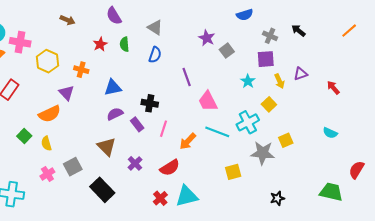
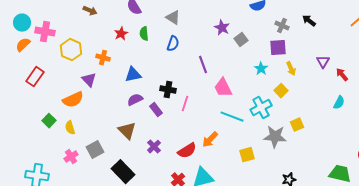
purple triangle: (301, 74) -> (323, 62), moved, turned -40
pink line: (163, 129) -> (185, 104), moved
cyan semicircle: (330, 133) -> (339, 103), moved, turned -88
orange arrow: (188, 141) -> (210, 140), moved

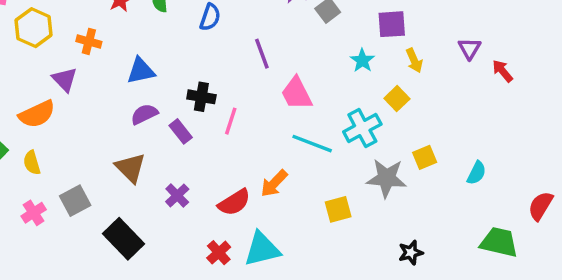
cyan semicircle: (339, 103) -> (477, 173), moved

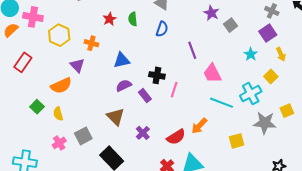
purple square: (392, 24) -> (268, 33), turned -30

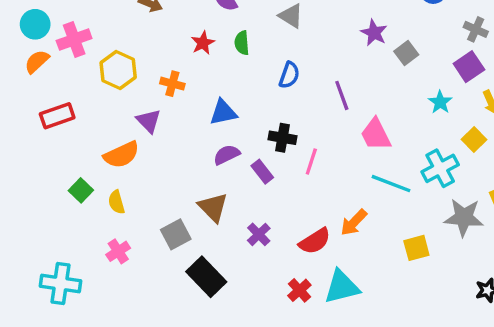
pink cross: (33, 17) -> (74, 40), turned -30
blue semicircle: (162, 29) -> (289, 75), moved
red rectangle: (23, 62) -> (57, 116), turned 36
gray square: (83, 136) -> (176, 234), moved

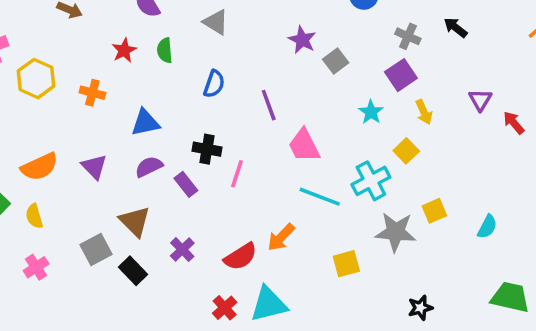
purple triangle: (149, 121) -> (94, 167), moved
black rectangle: (206, 277) -> (133, 271), moved, size x0.7

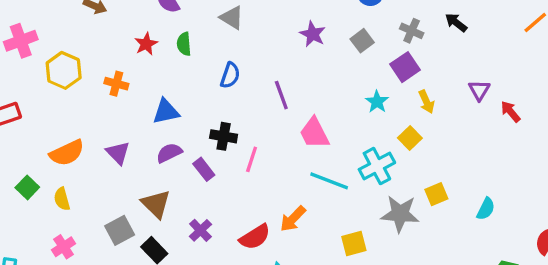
gray square: (336, 61) -> (362, 41), moved

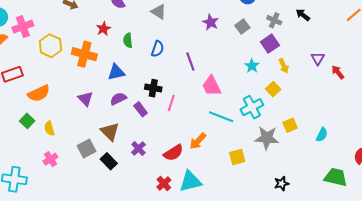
green semicircle: (184, 44) -> (128, 40), moved
orange cross: (116, 84) -> (84, 54), size x1.6
orange semicircle: (67, 153) -> (39, 93), moved

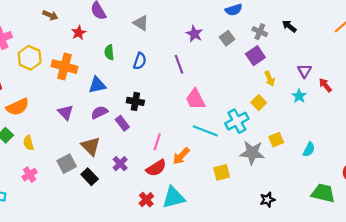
red star: (103, 29) -> (79, 33), moved
purple line: (190, 62) -> (179, 64), moved
cyan star: (252, 66) -> (299, 96), moved
pink line: (171, 103) -> (157, 142), moved

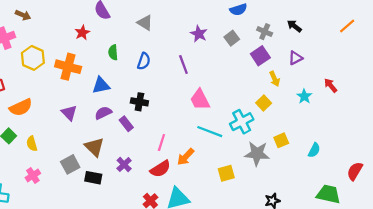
brown arrow: (50, 15) -> (23, 15), moved
purple triangle: (305, 71) -> (295, 58), moved, turned 32
black rectangle: (90, 177) -> (93, 178), turned -35

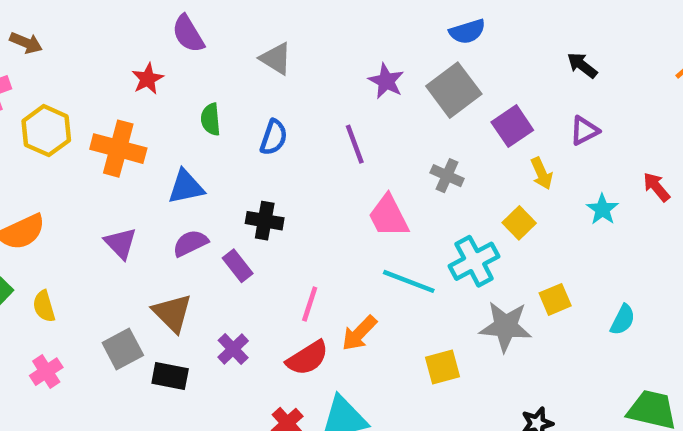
gray cross: (265, 32) -> (447, 176), moved
gray square: (232, 38) -> (454, 90), size x1.6

